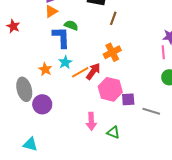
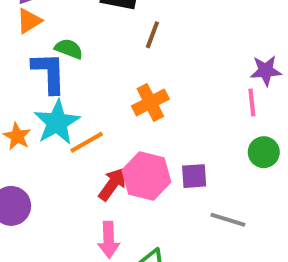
cyan star: (65, 62) -> (57, 122), size x1.6
red arrow: (93, 71) -> (113, 184), moved
purple square: (128, 99) -> (194, 176), moved

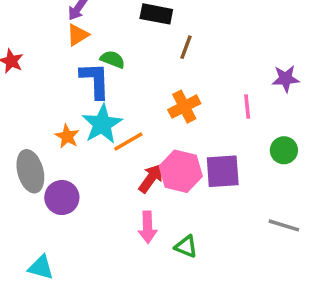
pink line: (252, 102) -> (247, 107), moved
purple square: (194, 176) -> (223, 171), size x1.5
gray line: (228, 220) -> (284, 225), moved

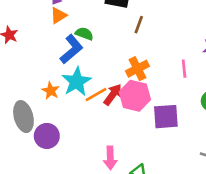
blue L-shape: (95, 80) -> (71, 49), turned 52
pink hexagon: (181, 171) -> (135, 96), moved
red arrow: (151, 178) -> (113, 95), moved

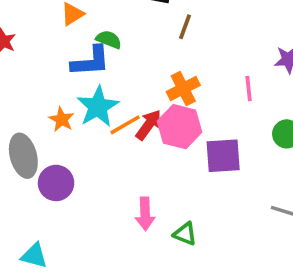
blue L-shape: (71, 49) -> (91, 61), turned 36

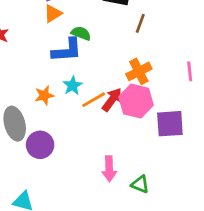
cyan star: (98, 107) -> (73, 86), size x0.6
orange star: (61, 119) -> (44, 95), turned 30

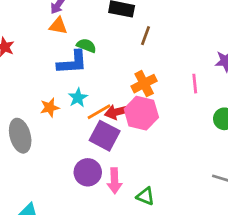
orange triangle: (53, 14) -> (58, 26), turned 42
red arrow: (112, 100) -> (117, 112), turned -140
purple square: (170, 124) -> (105, 136), moved, turned 32
purple circle: (40, 145) -> (88, 172), moved

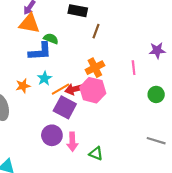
orange triangle: (58, 26) -> (29, 24), size x1.5

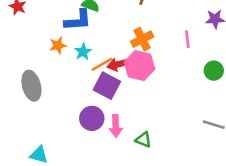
orange star: (23, 86) -> (58, 45), moved

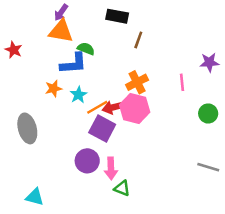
green triangle: (143, 140) -> (122, 188), moved

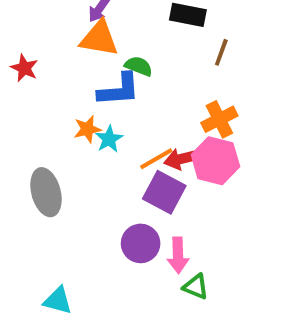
cyan star: (78, 95) -> (109, 139), moved

